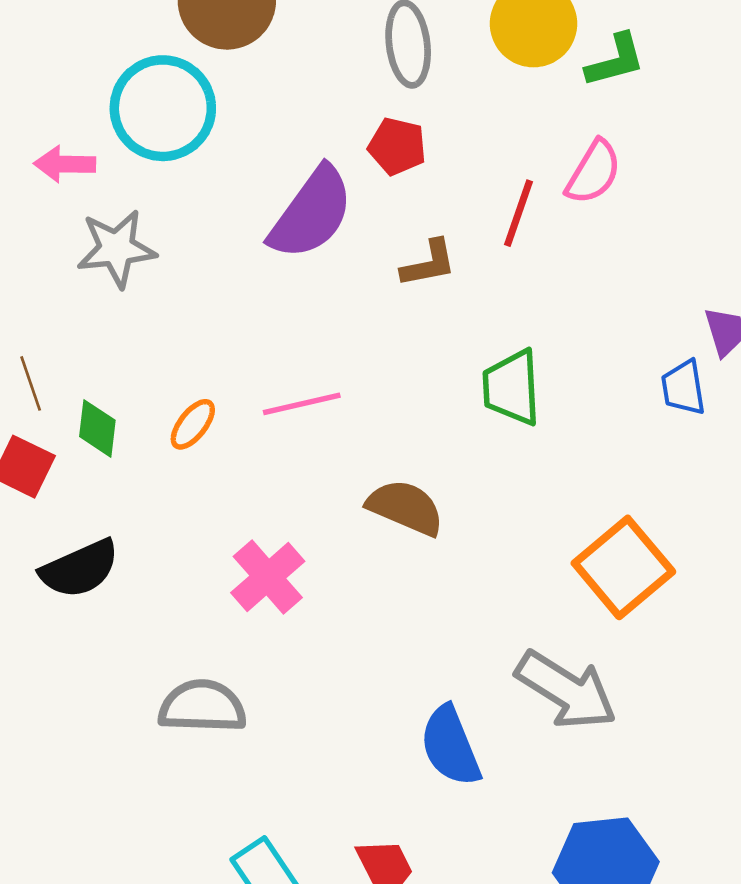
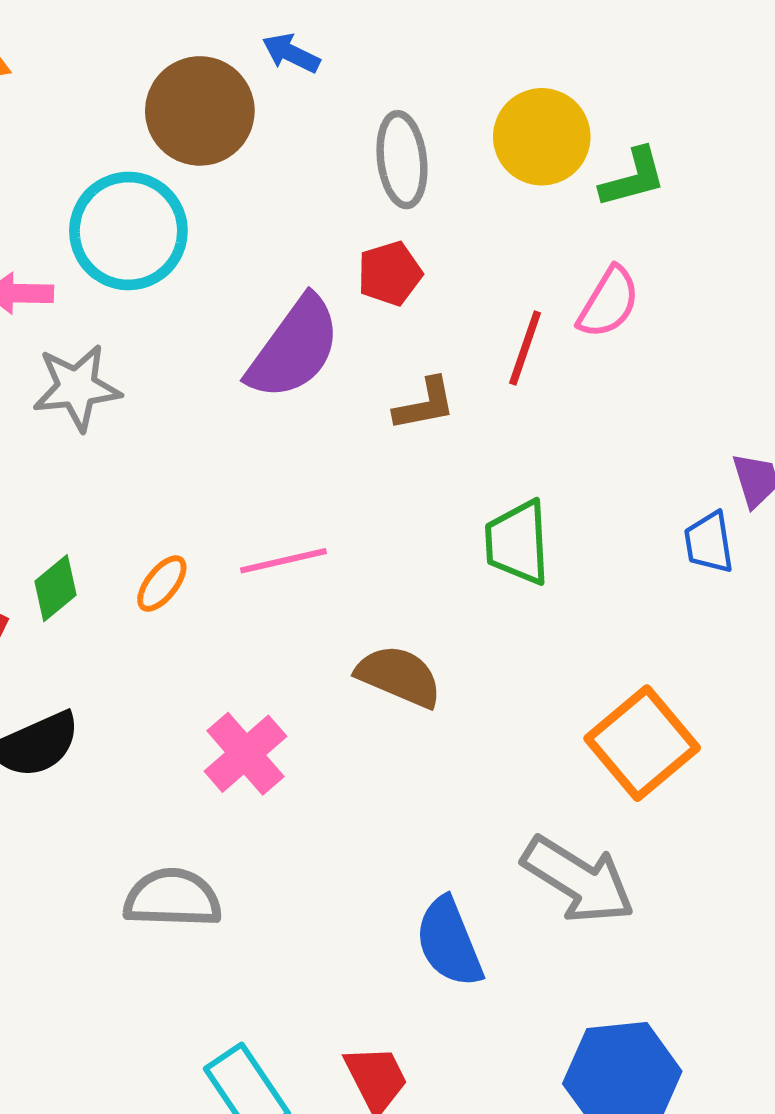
red pentagon: (397, 146) -> (390, 274), turned -30
green diamond: (97, 428) -> (55, 588), turned 44

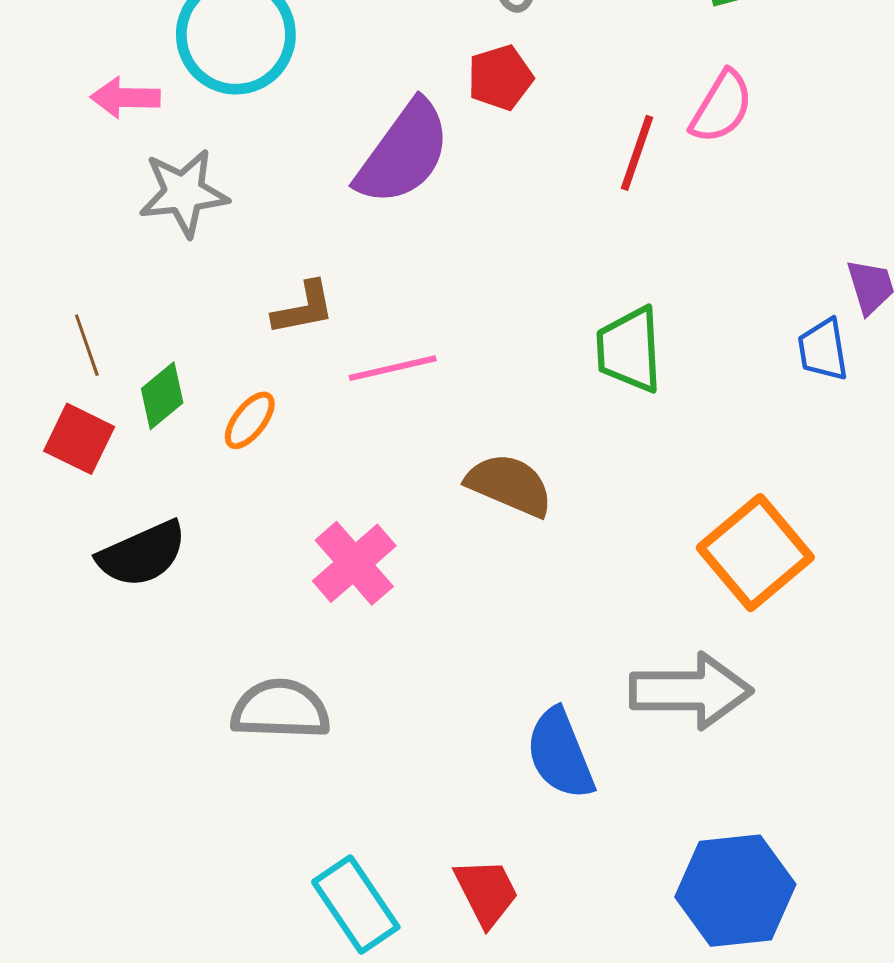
brown L-shape: (425, 404) -> (303, 308), moved
orange ellipse: (162, 584) -> (250, 420), moved
gray arrow: (578, 880) -> (691, 691), turned -32

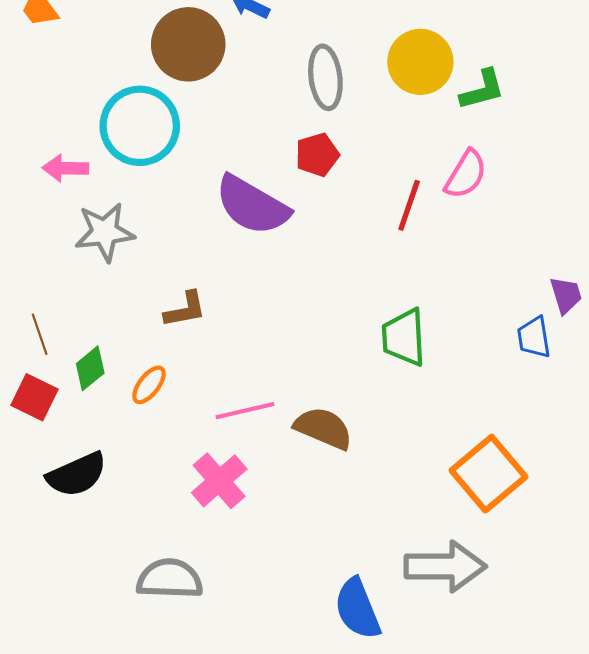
purple semicircle: (403, 153) -> (252, 205), turned 84
pink line: (393, 368) -> (245, 411), moved

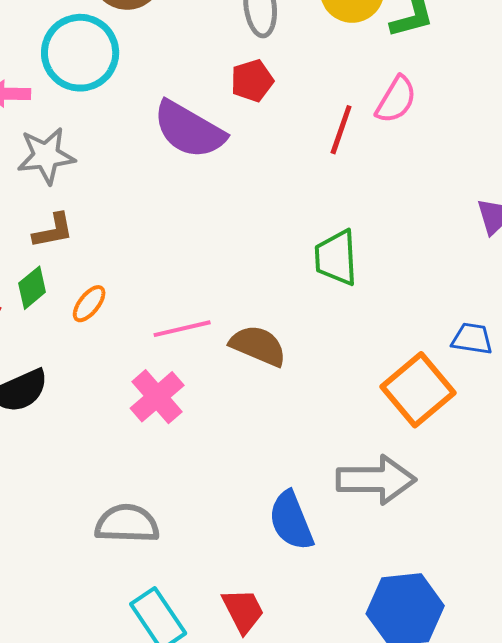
brown L-shape: (185, 310) -> (53, 231), moved
blue trapezoid: (534, 337) -> (472, 339), moved, turned 108
gray semicircle: (170, 579) -> (127, 524), moved

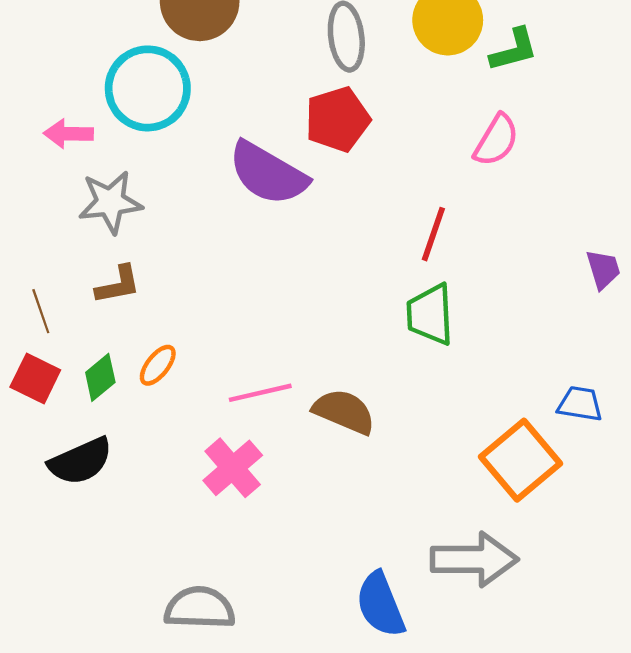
red pentagon: (252, 81) -> (337, 119), size x1.4
red line: (341, 130) -> (433, 234), moved
green diamond: (32, 288) -> (100, 377), moved

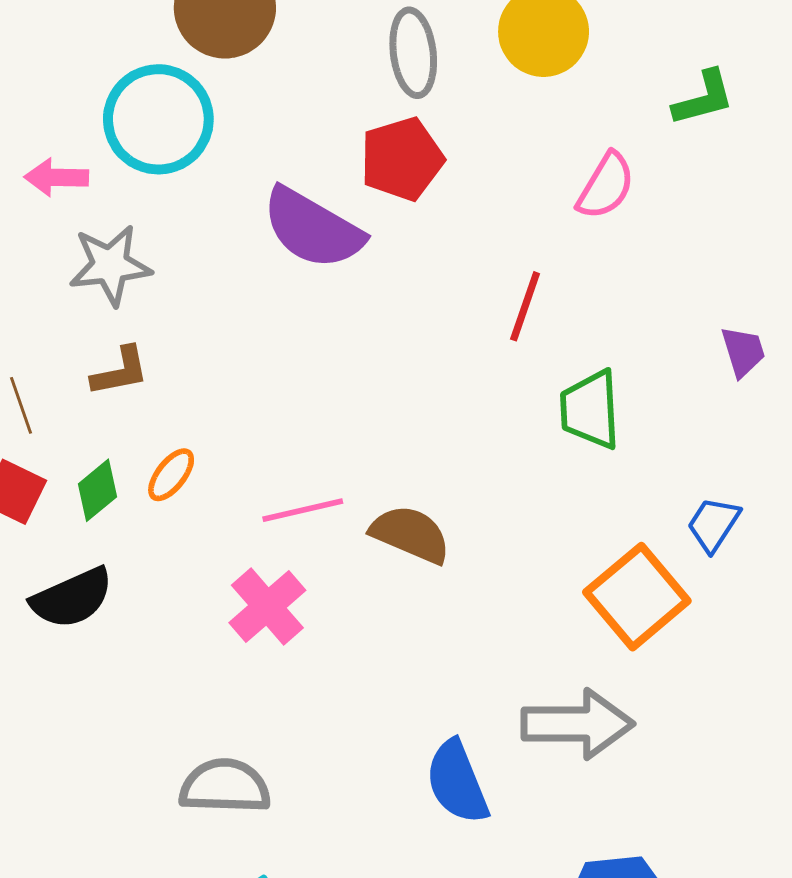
green L-shape: (514, 50) -> (704, 98), moved
green trapezoid: (430, 315) -> (590, 410), moved
blue trapezoid: (580, 404) -> (713, 524), turned -66

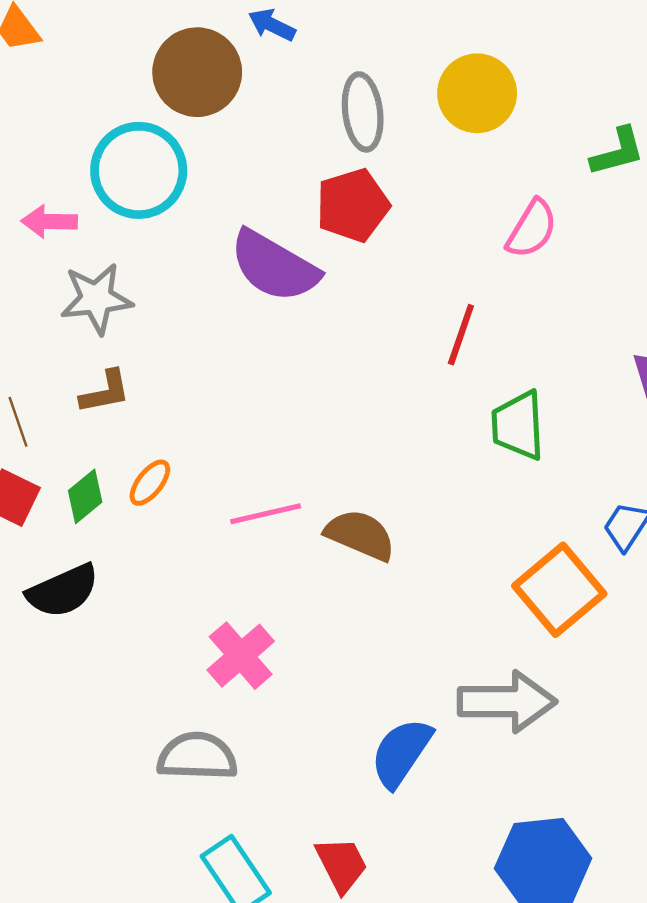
pink cross: (267, 606) -> (241, 656), moved
blue semicircle: (457, 782) -> (401, 753), turned 56

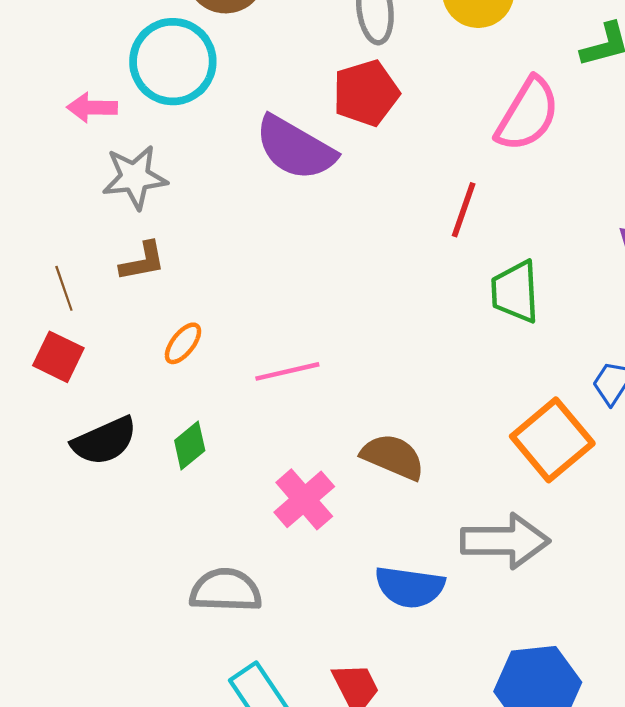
pink semicircle: (532, 229) -> (528, 114), size x1.4
green diamond: (85, 496) -> (190, 445), moved
brown semicircle: (360, 535) -> (393, 457), moved
pink cross: (241, 656) -> (304, 499), moved
blue semicircle: (401, 753) -> (410, 587), turned -116

